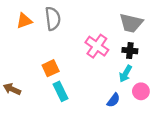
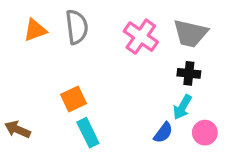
pink cross: (97, 46) -> (141, 37), moved
blue semicircle: (113, 100) -> (163, 133), moved

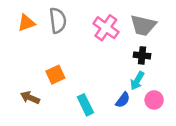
brown arrow: (17, 129) -> (30, 98), moved
cyan rectangle: (88, 133) -> (85, 105), moved

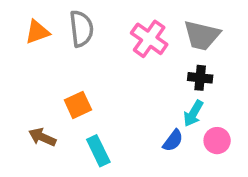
cyan rectangle: (85, 105) -> (98, 151), moved

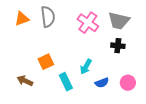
cyan arrow: (193, 113) -> (86, 67), moved
blue semicircle: (173, 141) -> (102, 83), turned 32
cyan rectangle: (98, 151) -> (66, 82), moved

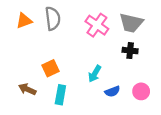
cyan rectangle: (66, 82) -> (60, 95), moved, turned 36

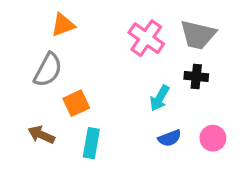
gray semicircle: (53, 18) -> (48, 70), moved, turned 35
orange triangle: (24, 21) -> (63, 25), moved
cyan arrow: (95, 74) -> (160, 98), moved

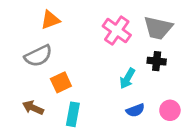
gray semicircle: (48, 70) -> (38, 56), turned 36

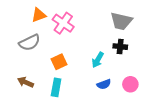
pink cross: (117, 31) -> (63, 23), moved
orange square: (61, 82) -> (59, 62), moved

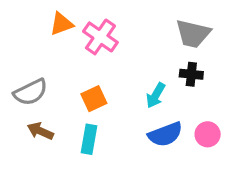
gray semicircle: (30, 42) -> (31, 92), moved
blue semicircle: (104, 84) -> (165, 134), size x1.5

